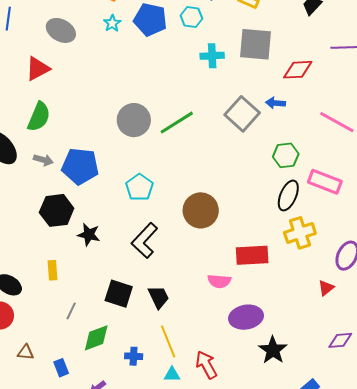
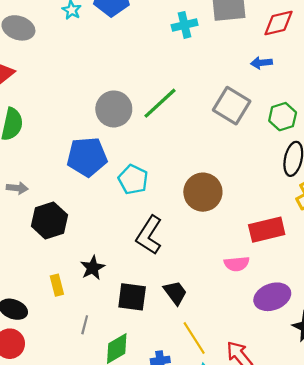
gray square: (242, 114) -> (232, 106), moved
gray arrow: (43, 160) -> (17, 188), moved
blue pentagon: (80, 166) -> (87, 157), moved
black star: (89, 235) -> (93, 268), moved, turned -30

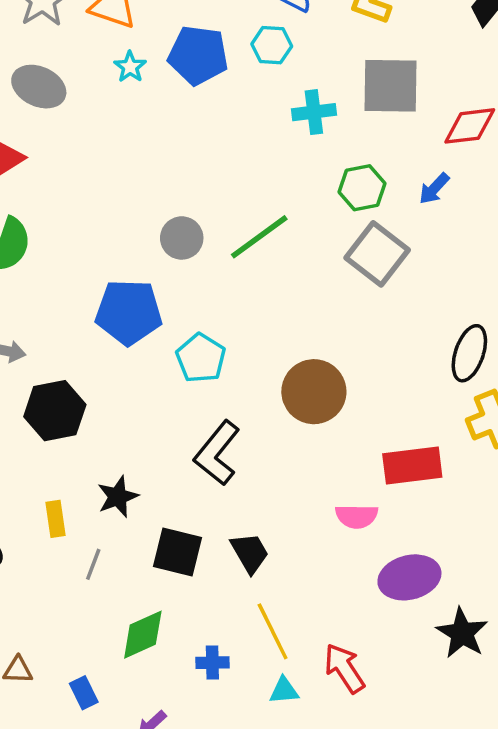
blue arrow: (261, 63) -> (434, 189), turned -48
gray circle: (114, 109) -> (182, 238), size x0.7
green hexagon: (283, 117) -> (362, 188), moved
gray line: (85, 325) -> (93, 564), moved

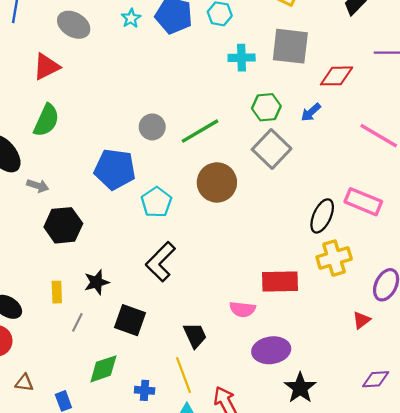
brown circle: (314, 392) -> (217, 182), moved
black trapezoid: (250, 553) -> (195, 335), moved

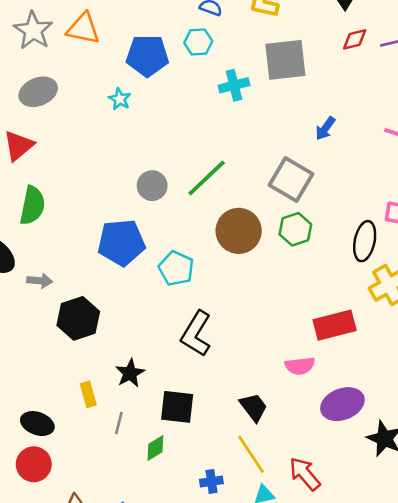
cyan star: (131, 18) -> (120, 99), moved
gray ellipse: (74, 25) -> (38, 92), turned -40
red diamond: (337, 76) -> (355, 39), moved, size x0.7
green hexagon: (266, 107) -> (295, 229), moved
green diamond: (103, 369) -> (155, 448), moved, size x0.7

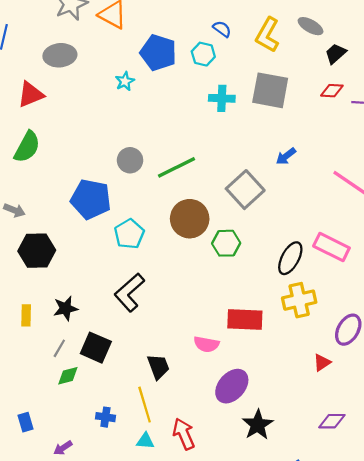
green hexagon: (295, 229) -> (226, 243), moved
purple ellipse: (342, 404) -> (232, 386), turned -44
gray line: (119, 423) -> (59, 348), moved

